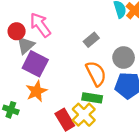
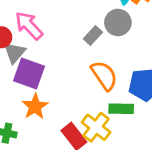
gray circle: (124, 58) -> (118, 22), moved
green rectangle: (92, 98) -> (121, 109), moved

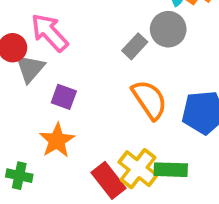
purple square: (29, 74) -> (64, 97), moved, size x0.6
green rectangle: (121, 109) -> (171, 170), moved

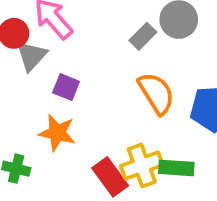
orange star: (57, 140) -> (57, 133), turned -30
yellow cross: (138, 169) -> (142, 166), turned 30

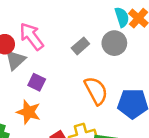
gray rectangle: (143, 36) -> (80, 46), moved

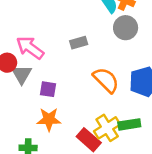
gray circle: (114, 43) -> (126, 28), moved
gray rectangle: (80, 46) -> (79, 43), turned 42

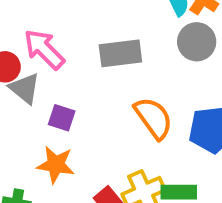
gray rectangle: (79, 43) -> (120, 53), size x1.5
gray triangle: (22, 74) -> (25, 88), turned -30

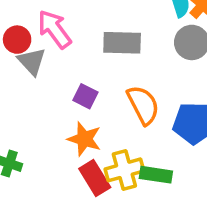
purple square: (62, 118) -> (85, 96), moved
orange star: (56, 165) -> (84, 139), moved

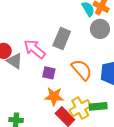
pink arrow: (54, 29) -> (35, 49), moved
gray rectangle: (122, 43) -> (62, 38), turned -55

